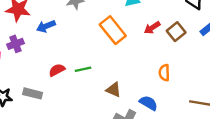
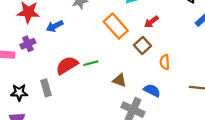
brown square: (176, 32) -> (143, 46), moved
red semicircle: (57, 70) -> (67, 65), size x1.5
gray rectangle: (33, 93) -> (46, 88), turned 63

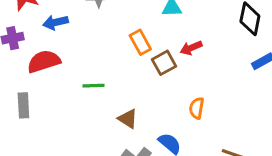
orange rectangle: (116, 26) -> (140, 42), size x0.7
brown square: (143, 46) -> (164, 63), moved
red semicircle: (67, 65) -> (44, 61), moved

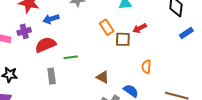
brown square: (164, 63) -> (123, 39), turned 35
green line: (93, 86) -> (71, 57), moved
gray rectangle: (23, 105) -> (52, 76), moved

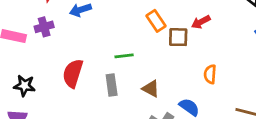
red semicircle: (45, 45) -> (73, 73), moved, turned -50
green line: (71, 57) -> (124, 56), moved
gray rectangle: (52, 76) -> (112, 85), moved

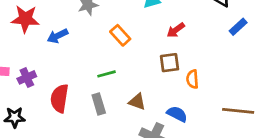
orange rectangle: (156, 21) -> (120, 35), moved
purple cross: (44, 27) -> (27, 77), moved
brown square: (178, 37) -> (170, 63), moved

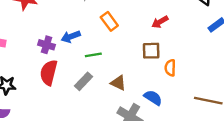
blue arrow: (58, 36) -> (71, 37), moved
purple cross: (27, 77) -> (47, 45), moved, turned 35
gray rectangle: (99, 104) -> (83, 81), turned 54

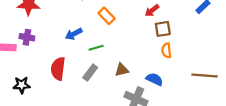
purple cross: (47, 45) -> (27, 37), moved
brown square: (151, 51) -> (163, 29), moved
brown triangle: (118, 83) -> (122, 70), turned -32

